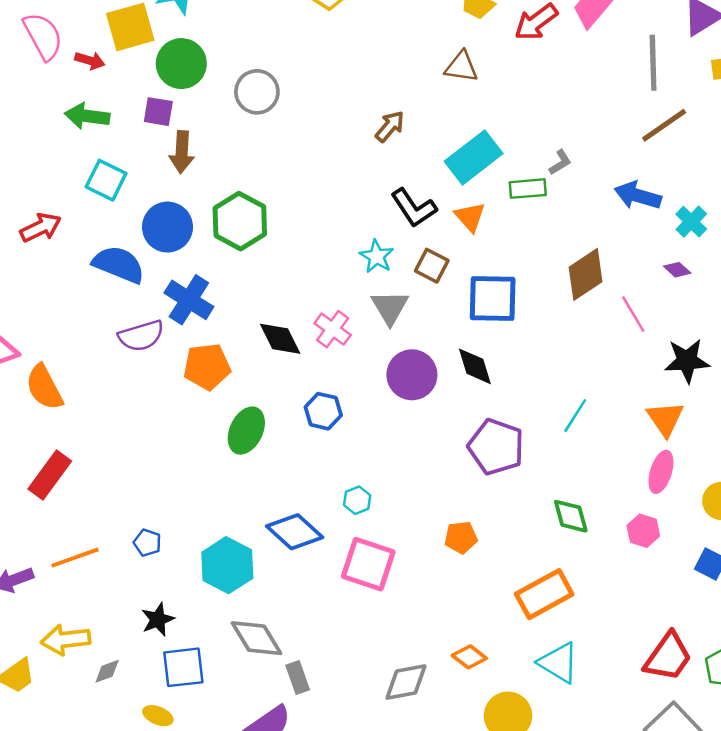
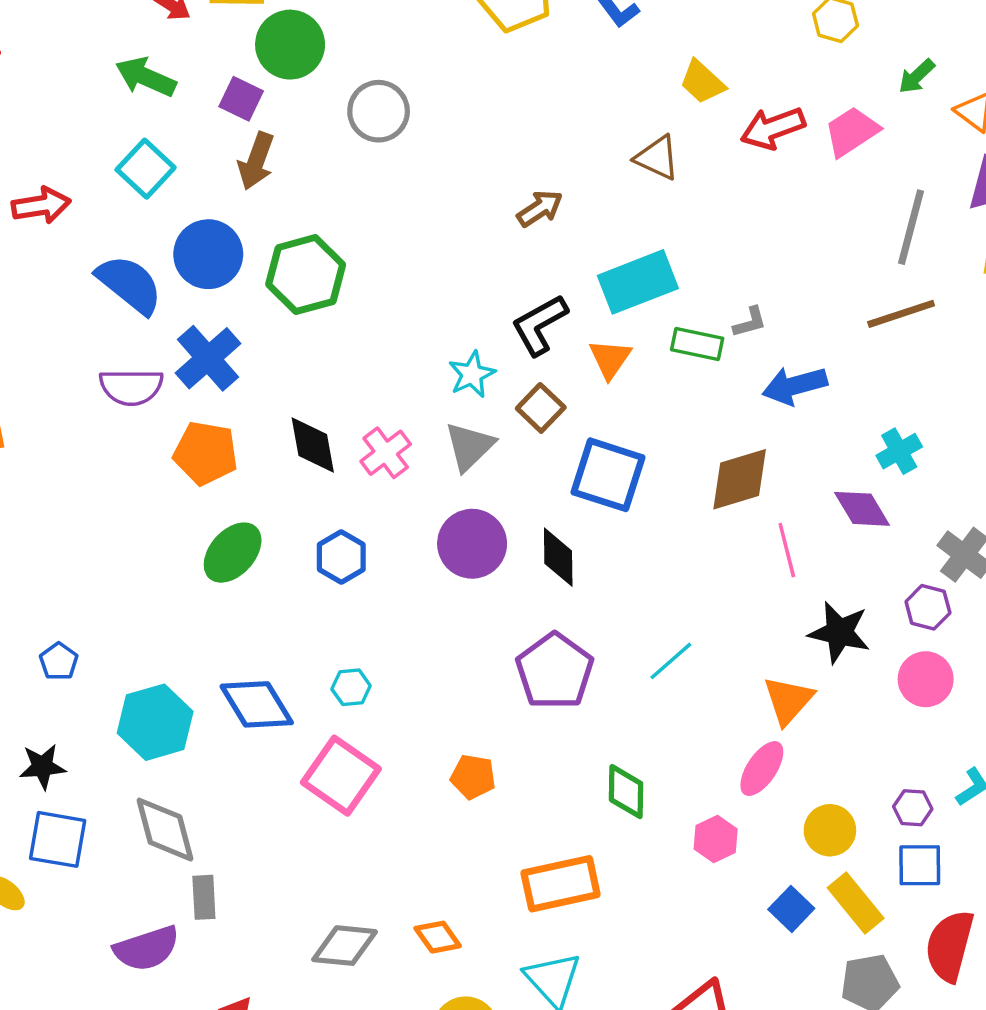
blue arrow: (638, 196) -> (795, 386), moved, turned -48
black L-shape: (414, 208) -> (539, 325), turned 78
purple diamond: (677, 270) -> (862, 509), size x1.6

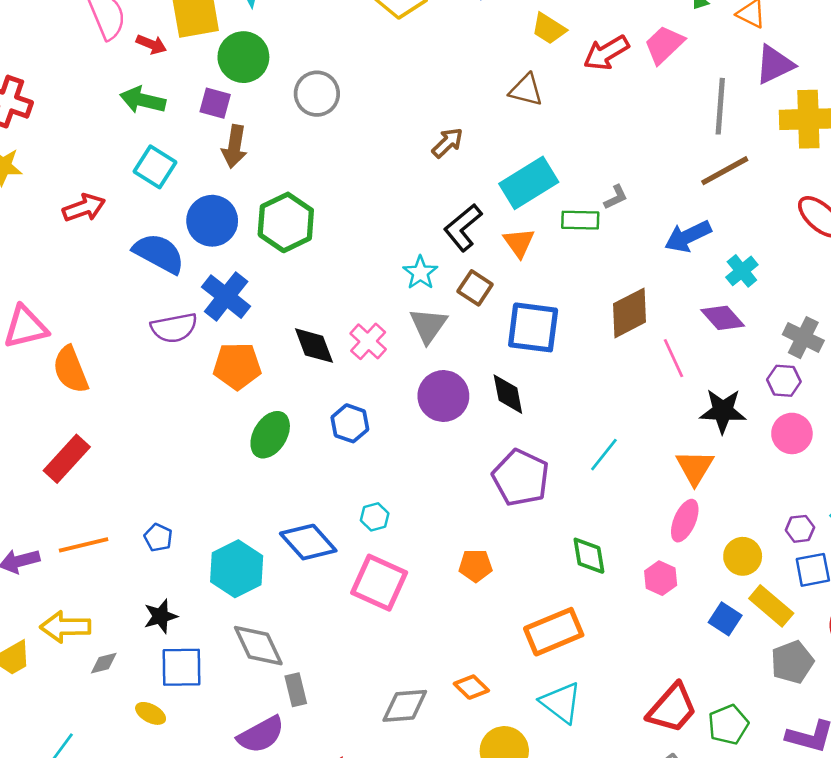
blue arrow: (795, 386) -> (688, 236), moved

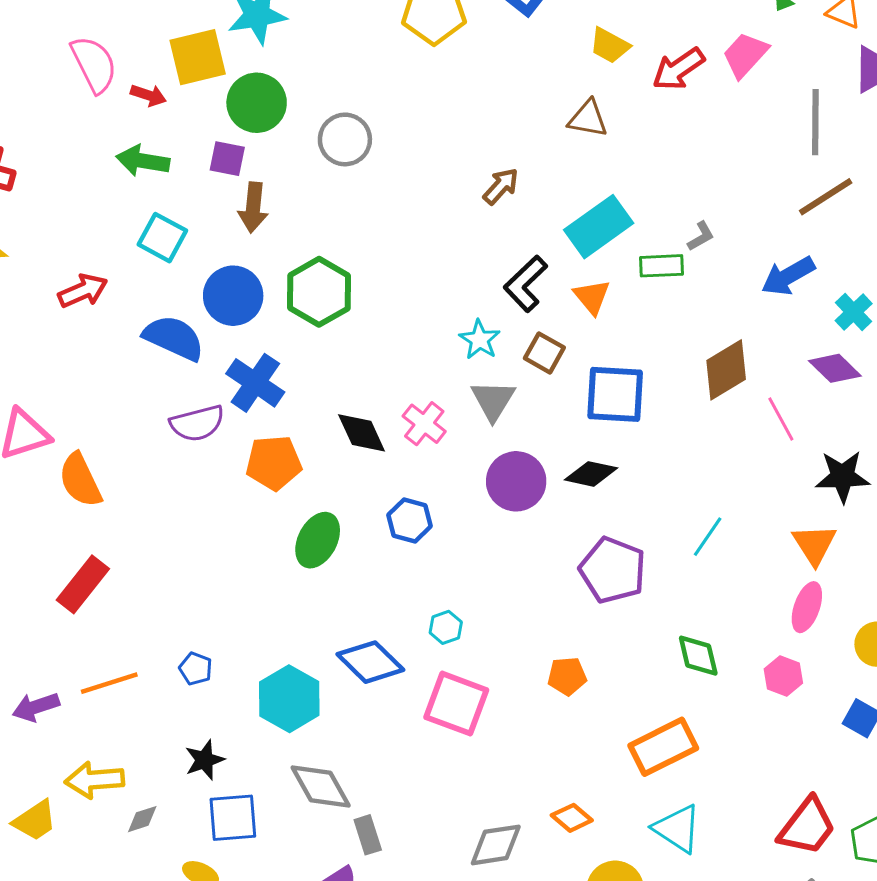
black diamond: (508, 394) -> (591, 474), turned -63

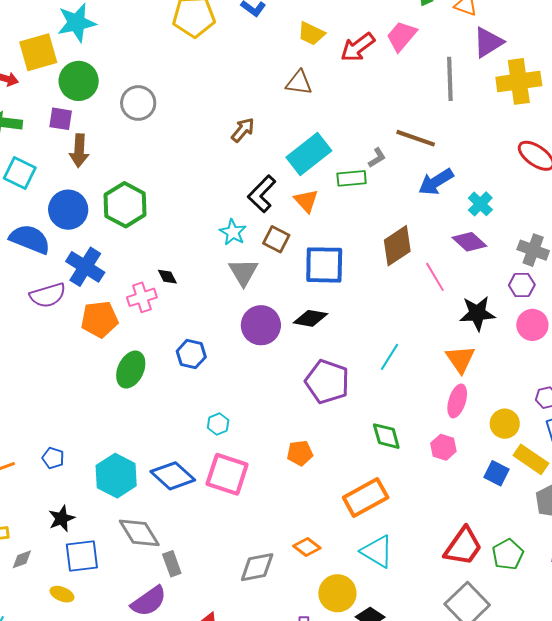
brown line: (826, 197) -> (416, 138), moved, turned 54
pink cross: (424, 424) -> (142, 297), moved, turned 36
black diamond: (362, 433) -> (167, 277), moved, size x0.6
blue diamond: (370, 662) -> (173, 476), moved

